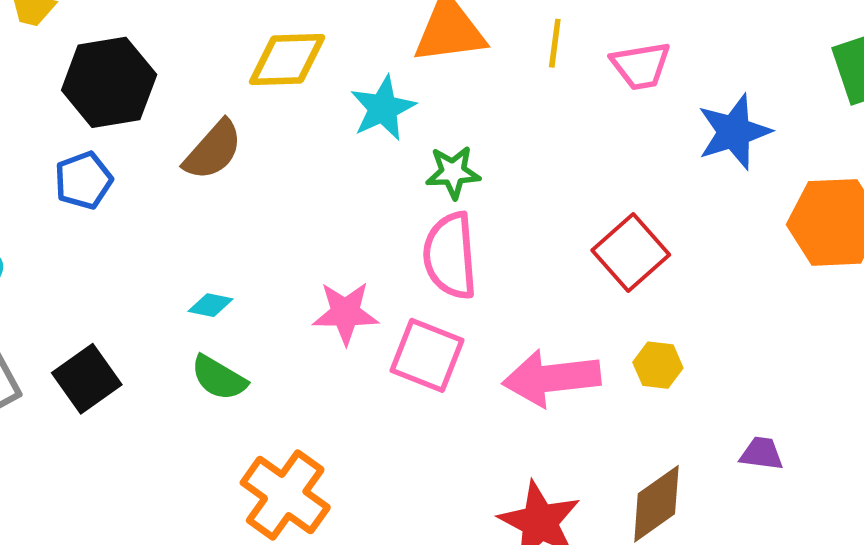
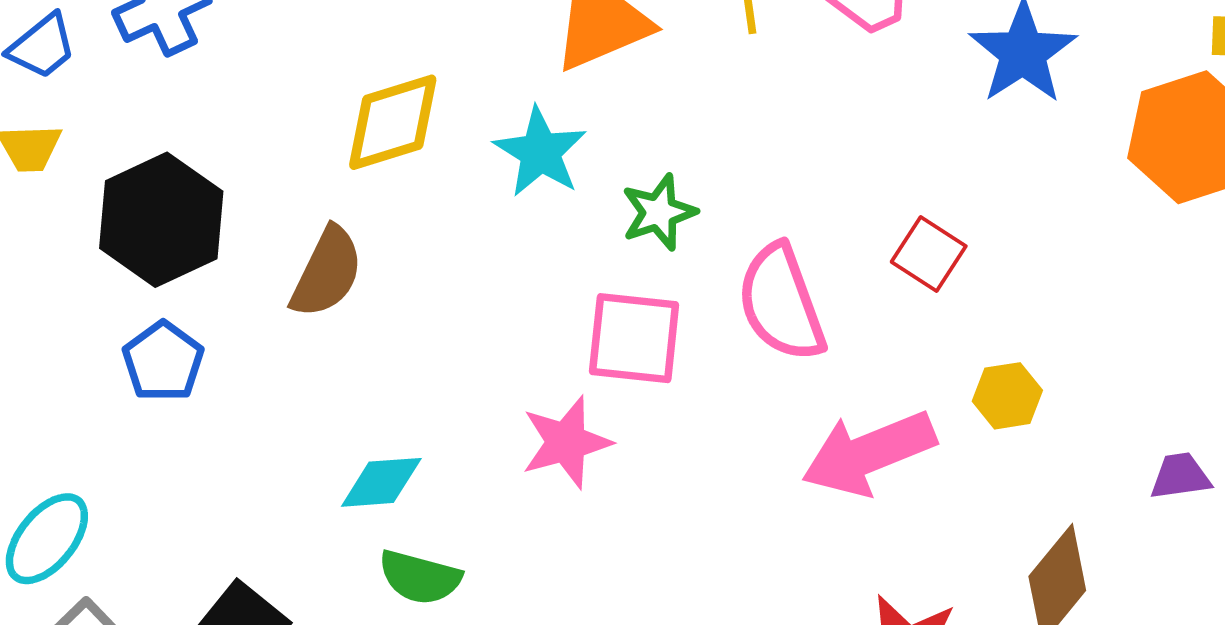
red square: (631, 252) -> (929, 254), size x0.7
pink semicircle: (450, 256) -> (781, 303), moved
cyan diamond: (210, 305) -> (381, 482), size x1.4
pink square: (427, 355) -> (634, 338), moved

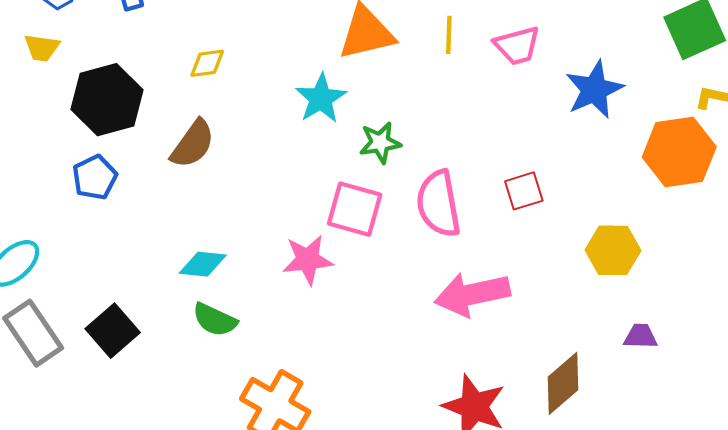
yellow diamond: (393, 122) -> (207, 63), moved, size x0.6
red square: (929, 254) -> (524, 191), turned 30
yellow hexagon: (1007, 396) -> (613, 250), moved, size x1.4

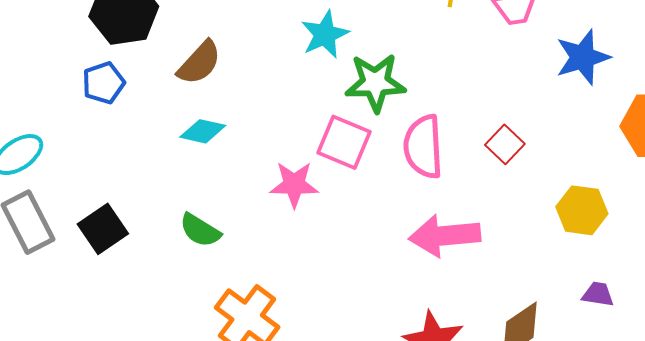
green star: (380, 143) -> (375, 83), size x1.5
red square: (524, 191) -> (505, 144), turned -36
cyan diamond: (203, 264) -> (203, 131), moved

